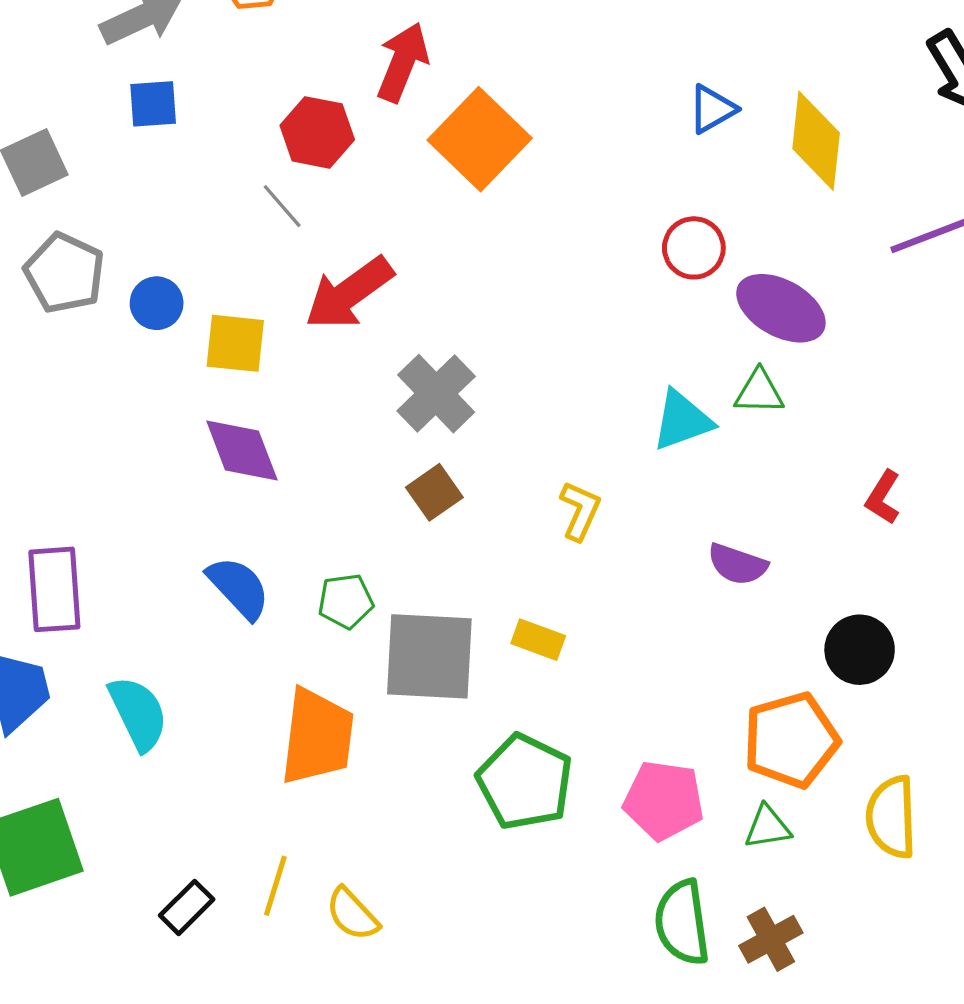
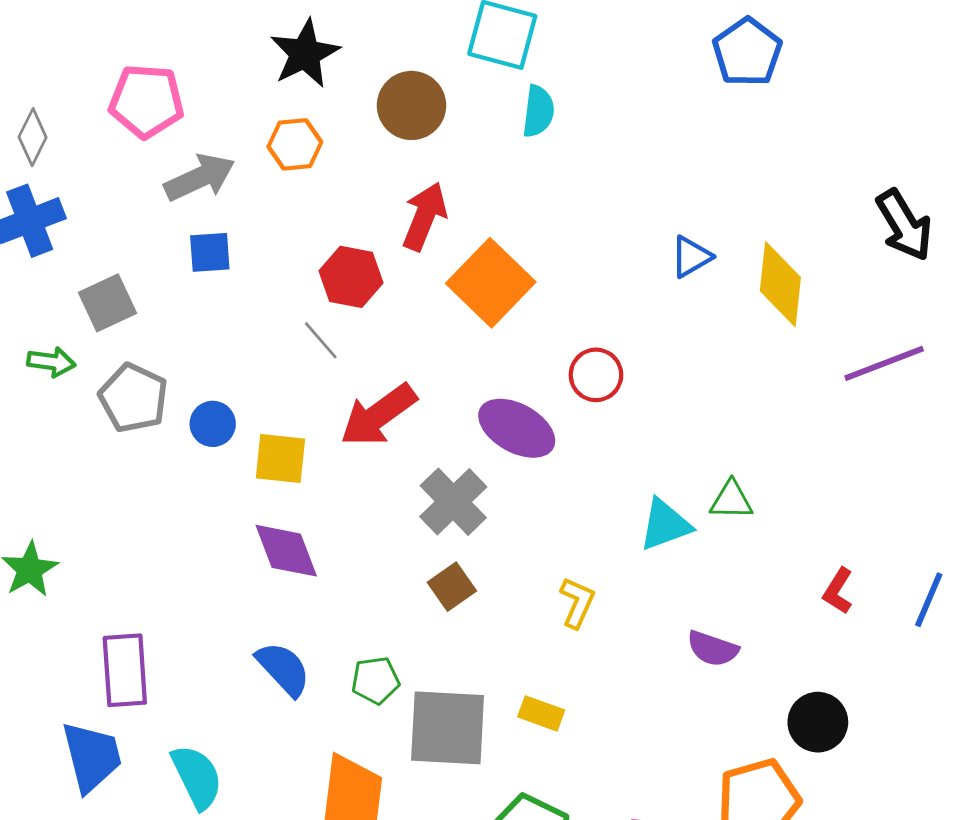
red circle: (694, 248) -> (596, 375), moved
purple ellipse: (781, 308) -> (517, 428), moved

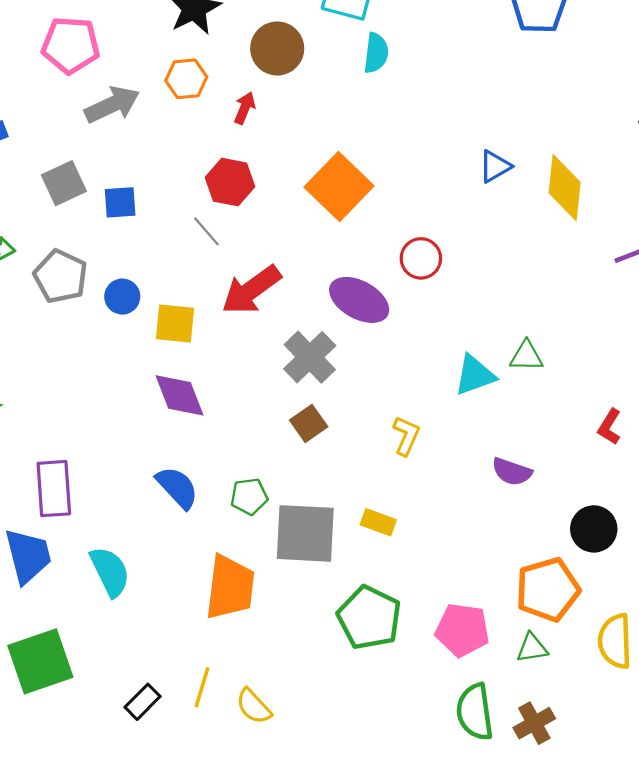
red arrow: (424, 216) -> (245, 108), moved, size x0.6
blue square: (210, 252) -> (120, 202), moved
gray square: (108, 303) -> (64, 183), moved

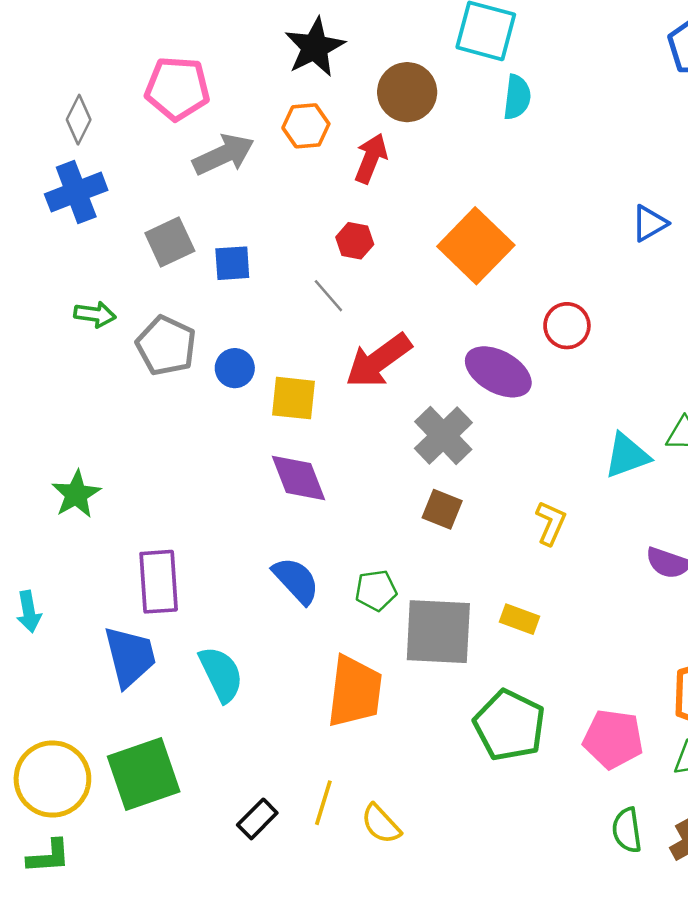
red arrow: (245, 108) -> (371, 158), size x1.4
red hexagon: (230, 182) -> (355, 241), size x0.7
brown square: (309, 423) -> (442, 509), turned -33
green semicircle: (475, 712) -> (627, 830), size x0.7

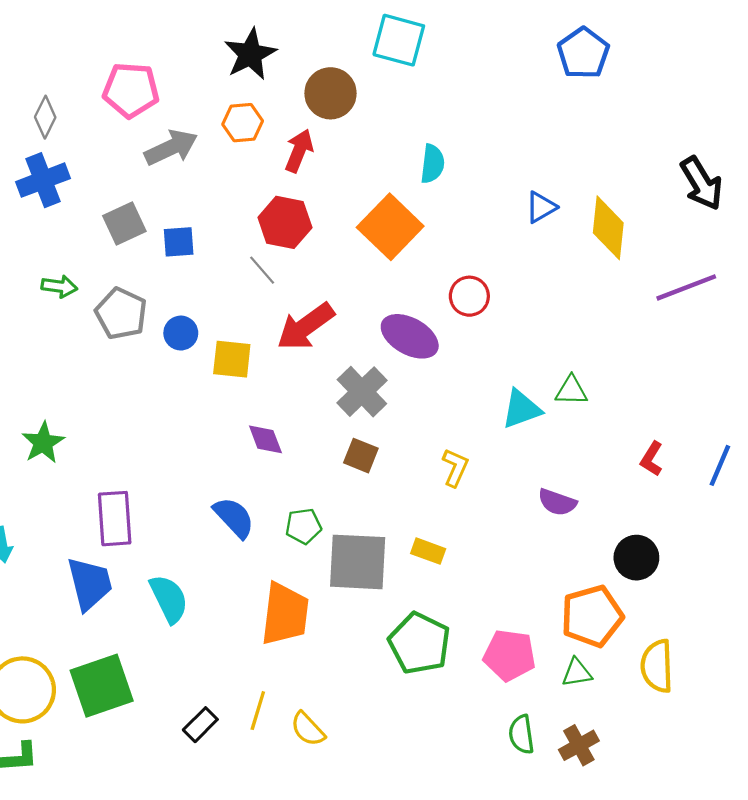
cyan semicircle: (517, 97) -> (432, 164), moved
red hexagon: (355, 241) -> (285, 222), size x1.6
purple diamond: (298, 478) -> (265, 439), moved, size x0.7

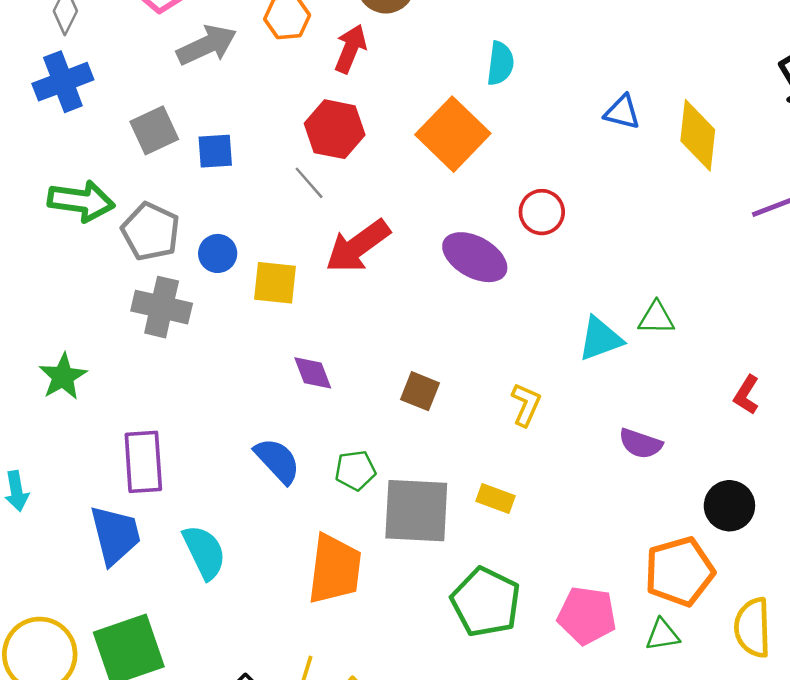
blue triangle: (541, 207) -> (622, 112), turned 44
green arrow: (59, 286) -> (81, 201), size x1.6
gray cross: (362, 392) -> (162, 307), moved, turned -33

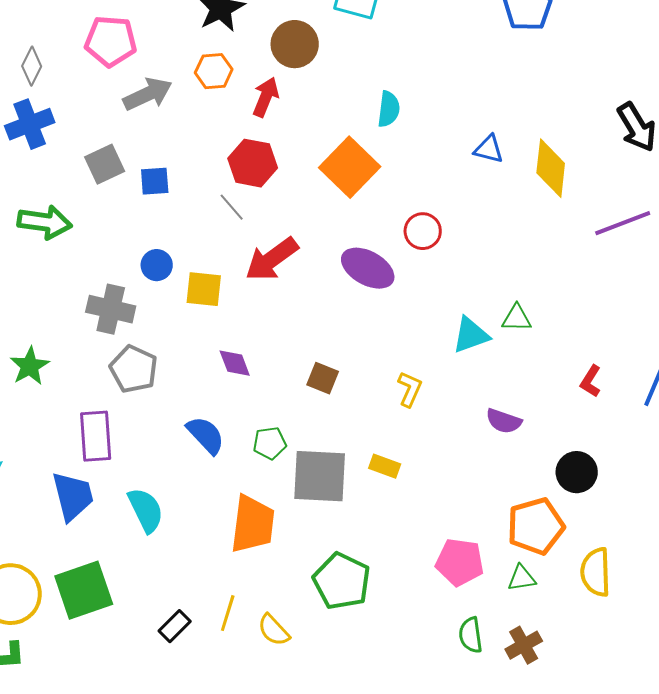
gray pentagon: (151, 232) -> (134, 369), moved
green pentagon: (486, 602) -> (342, 581), moved

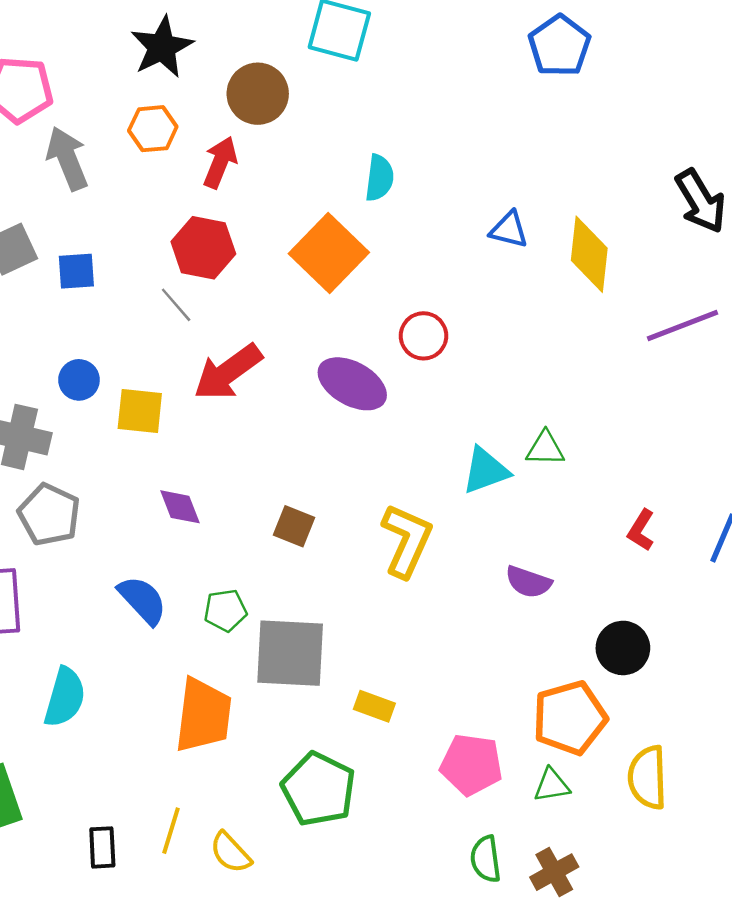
gray arrow: (148, 94) -> (67, 158), turned -87
yellow L-shape: (410, 389) -> (407, 540), size x1.6
yellow rectangle: (385, 466) -> (374, 706), moved
cyan semicircle: (146, 510) -> (65, 697), turned 42
black rectangle: (175, 626) -> (102, 847), turned -48

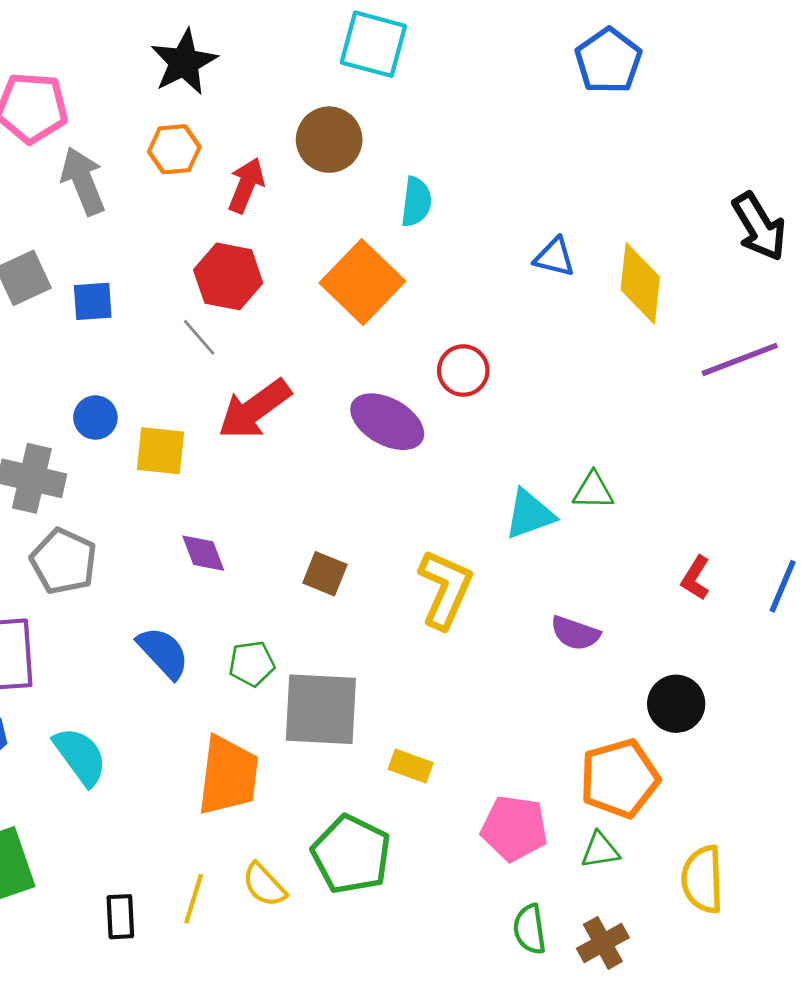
brown circle: (258, 94) -> (329, 140), moved
cyan semicircle: (65, 697) -> (80, 756), turned -52
yellow semicircle: (648, 777) -> (702, 879), moved
yellow semicircle: (231, 853) -> (264, 885), moved

